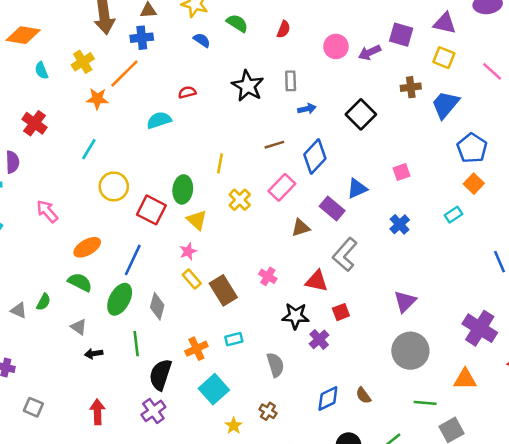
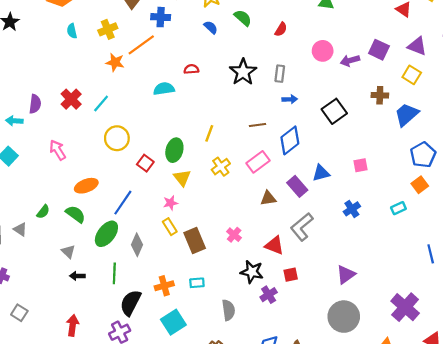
red cross: (35, 123) -> (71, 99), moved
red square: (151, 210) -> (145, 163), size x0.7
green semicircle: (43, 302) -> (43, 212), moved

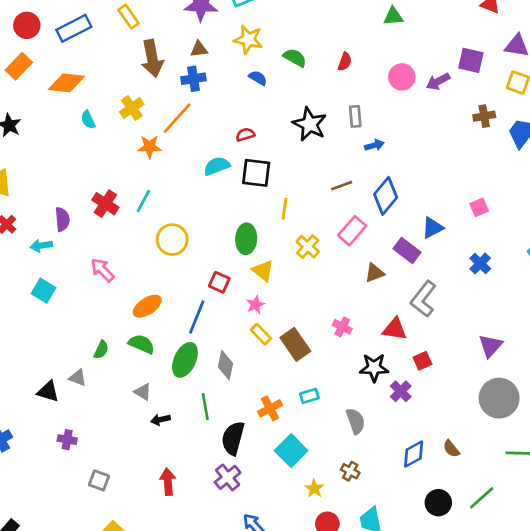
black square: (334, 111) -> (256, 173), moved, turned -35
red square: (145, 163) -> (219, 282), moved

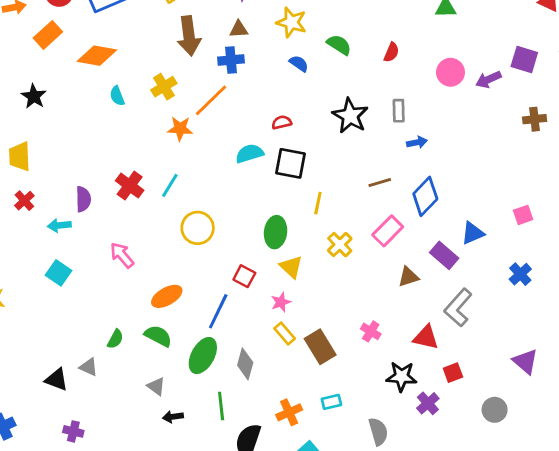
purple triangle: (490, 346) -> (525, 361), turned -35
gray circle: (499, 398) -> (495, 410), moved, size x0.6

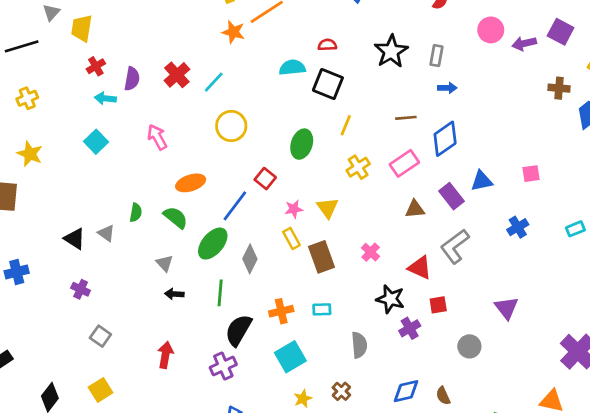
red cross: (24, 201) -> (96, 66), moved
yellow triangle: (291, 267) -> (328, 208), moved
green semicircle: (115, 339) -> (136, 213), turned -30

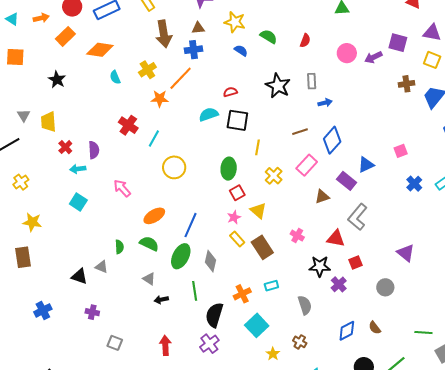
red cross: (177, 75) -> (128, 125), moved
red square: (265, 179) -> (237, 193), moved, turned 35
blue cross: (518, 227) -> (414, 184), moved

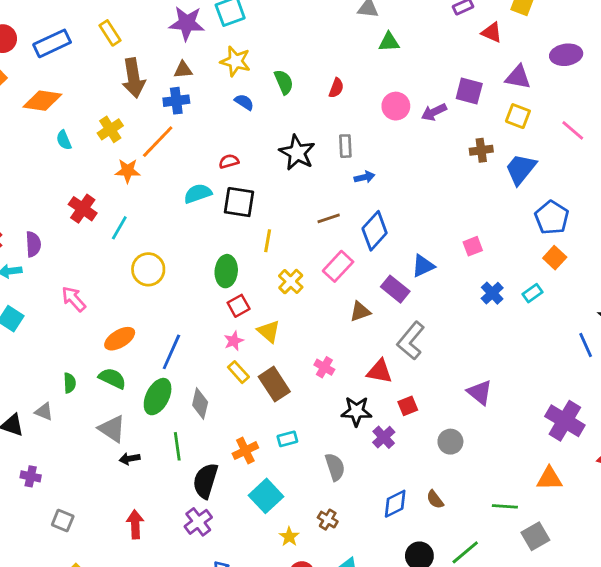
green semicircle: (269, 36) -> (284, 82), turned 36
gray triangle: (149, 279) -> (112, 429), size x1.5

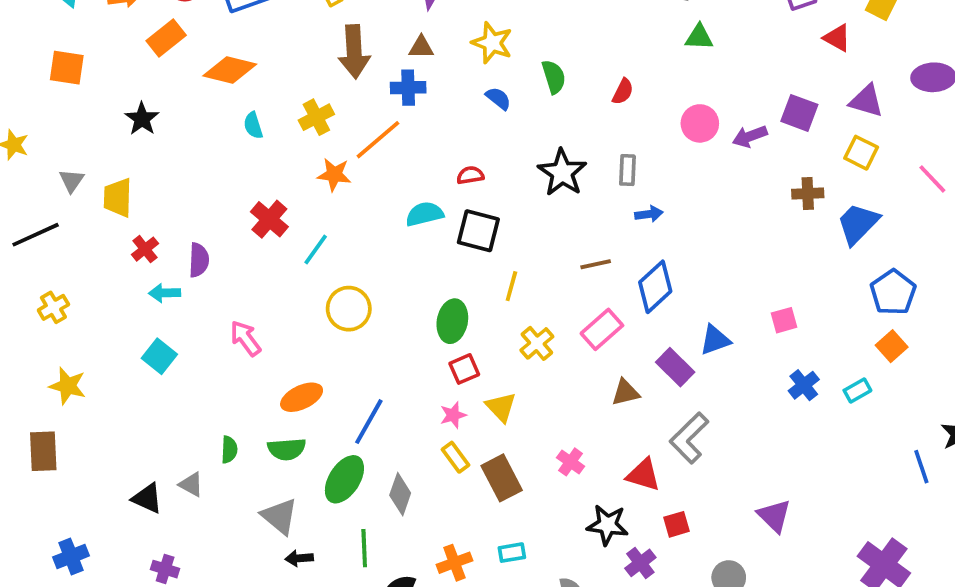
green semicircle: (112, 378) -> (287, 449), turned 144

